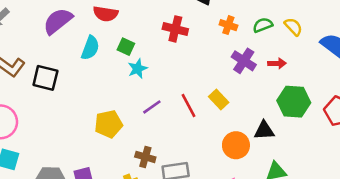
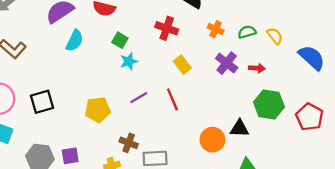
cyan semicircle: (90, 48) -> (75, 41), moved
black square: (45, 78) -> (42, 102), moved, turned -35
yellow rectangle: (219, 99) -> (182, 65), moved

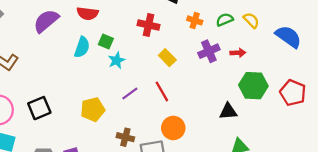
cyan semicircle: (75, 41) -> (82, 47), moved
purple cross: (227, 63) -> (209, 51), turned 35
orange circle: (212, 140) -> (173, 128), moved

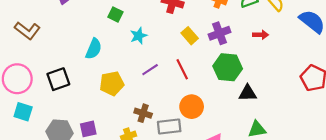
green square: (106, 42) -> (115, 15), moved
cyan semicircle: (82, 47) -> (94, 49), moved
purple cross: (209, 51) -> (219, 33), moved
green hexagon: (253, 86) -> (228, 67), moved

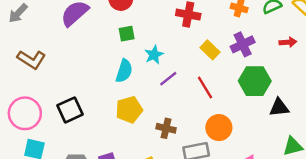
green square: (115, 15) -> (127, 34), turned -32
cyan semicircle: (94, 49) -> (124, 71), moved
purple line: (150, 70) -> (168, 79), moved
brown cross: (143, 113) -> (166, 128), moved

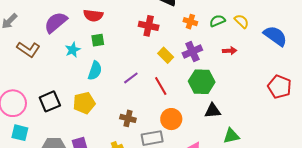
cyan star: (154, 55) -> (73, 50), moved
brown L-shape: (31, 60) -> (28, 49), moved
black triangle: (279, 107) -> (213, 111), moved
yellow pentagon: (129, 110) -> (84, 103), moved

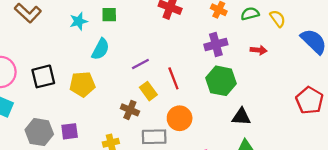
yellow rectangle: (166, 55) -> (148, 91), moved
black triangle: (213, 111) -> (241, 117), moved

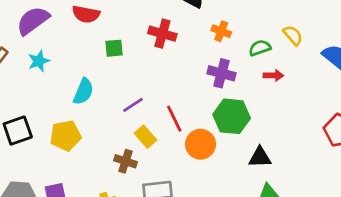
green semicircle: (250, 14) -> (260, 48), moved
green square: (109, 15) -> (114, 48), moved
cyan star: (79, 21) -> (39, 61), moved
purple cross: (216, 44) -> (221, 73), turned 35
orange circle: (180, 118) -> (201, 144), moved

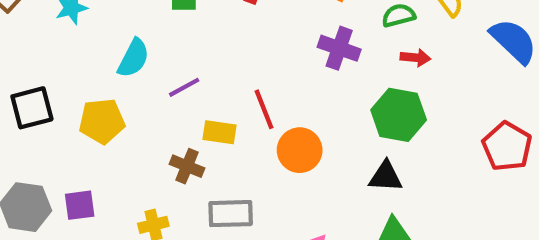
purple line: (133, 105) -> (184, 87), moved
green hexagon: (232, 116) -> (399, 115), moved
yellow rectangle: (146, 137) -> (220, 132), turned -45

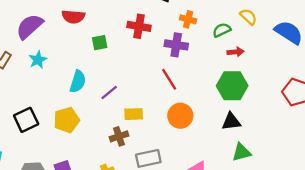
purple cross: (339, 48) -> (176, 45), moved
red line: (264, 109) -> (169, 79), moved
brown cross: (187, 166) -> (119, 136), turned -30

